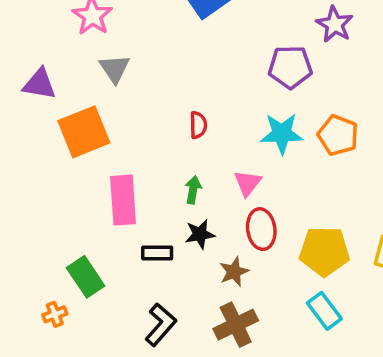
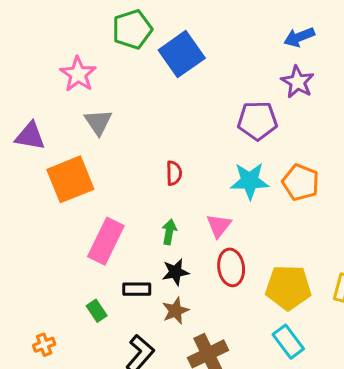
pink rectangle: (123, 200) -> (106, 241), turned 30
brown star: (234, 272) -> (175, 311), moved
green rectangle: (86, 277) -> (97, 311), moved, size x0.6

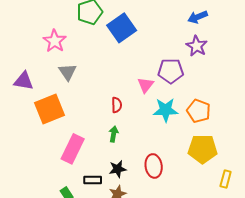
pink triangle: (219, 226) -> (146, 85), moved
green arrow: (169, 232) -> (114, 134), moved
yellow pentagon: (288, 288) -> (203, 149), moved

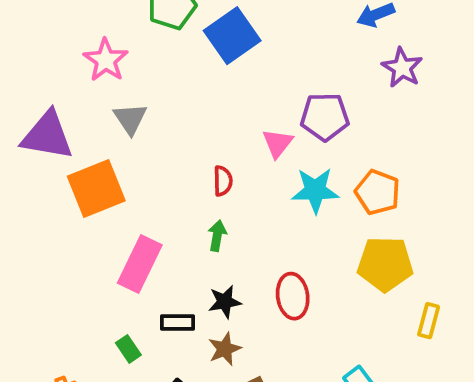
purple star: (197, 46) -> (402, 68), moved
purple triangle: (24, 81) -> (47, 136), size x1.4

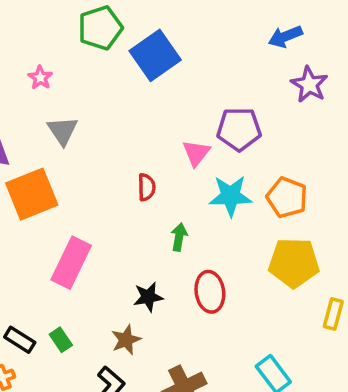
pink star: (106, 60) -> (40, 78), size x0.6
green arrow: (217, 236) -> (179, 237), moved
black rectangle: (177, 323) -> (20, 340), moved, turned 32
brown star: (225, 349) -> (126, 340), moved

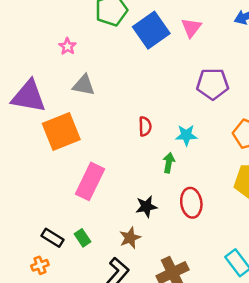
gray triangle: (63, 131) -> (84, 85), turned -45
pink triangle: (196, 153) -> (191, 28), moved
cyan star: (230, 196) -> (186, 135), moved, size x0.7

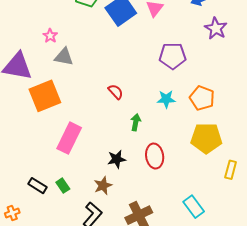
pink star: (67, 46) -> (50, 36), moved
red semicircle: (145, 126) -> (116, 92), turned -42
cyan star: (186, 135) -> (166, 99), moved
orange cross: (40, 265) -> (12, 213), moved

